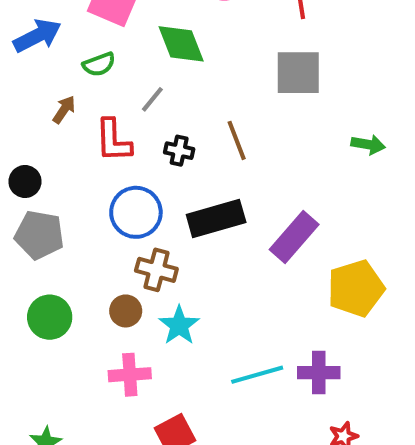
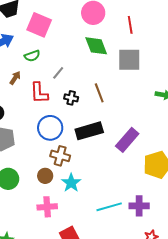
green diamond: (181, 44) -> (96, 46), moved

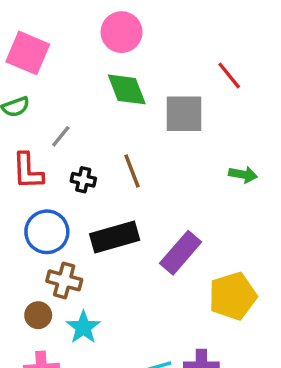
red line: (130, 25) -> (229, 76), moved, turned -30

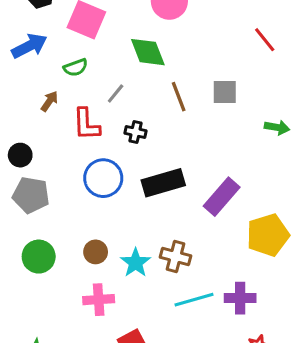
green diamond: (127, 89) -> (148, 52), moved
gray square: (184, 114) -> (225, 92), moved, size x0.7
brown line: (132, 171) -> (179, 97), moved
brown cross: (64, 280) -> (176, 257), moved

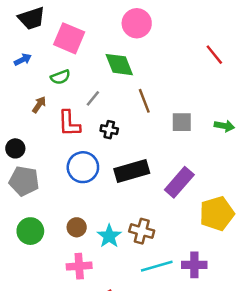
blue arrow: (29, 46) -> (23, 60), size x0.6
gray square: (225, 92) -> (182, 122), moved

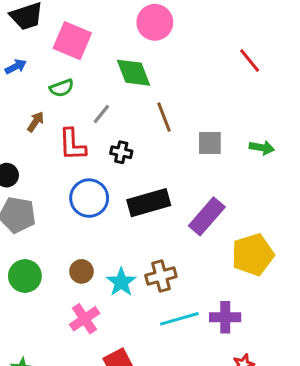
brown cross: (142, 231) -> (161, 276), turned -30
pink cross: (79, 266) -> (85, 319), turned -30

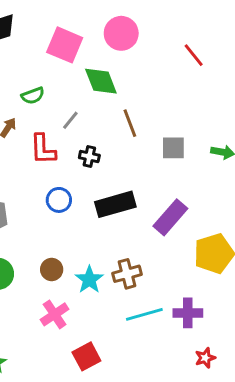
pink square: (72, 41) -> (65, 45), moved
red line: (250, 61) -> (194, 55), moved
blue circle: (89, 198) -> (59, 200), size x0.7

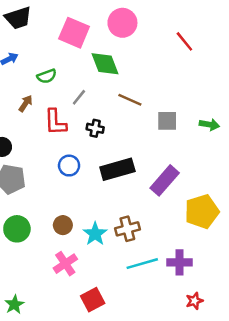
brown line: (130, 123) -> (130, 100), turned -45

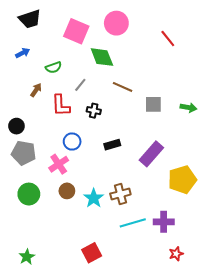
black rectangle: (117, 169) -> (112, 145), size x0.6
pink cross: (65, 264) -> (59, 164), moved

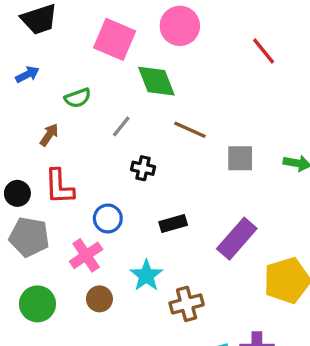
red L-shape: (61, 105) -> (59, 187), moved
cyan star: (94, 198) -> (146, 275), moved

